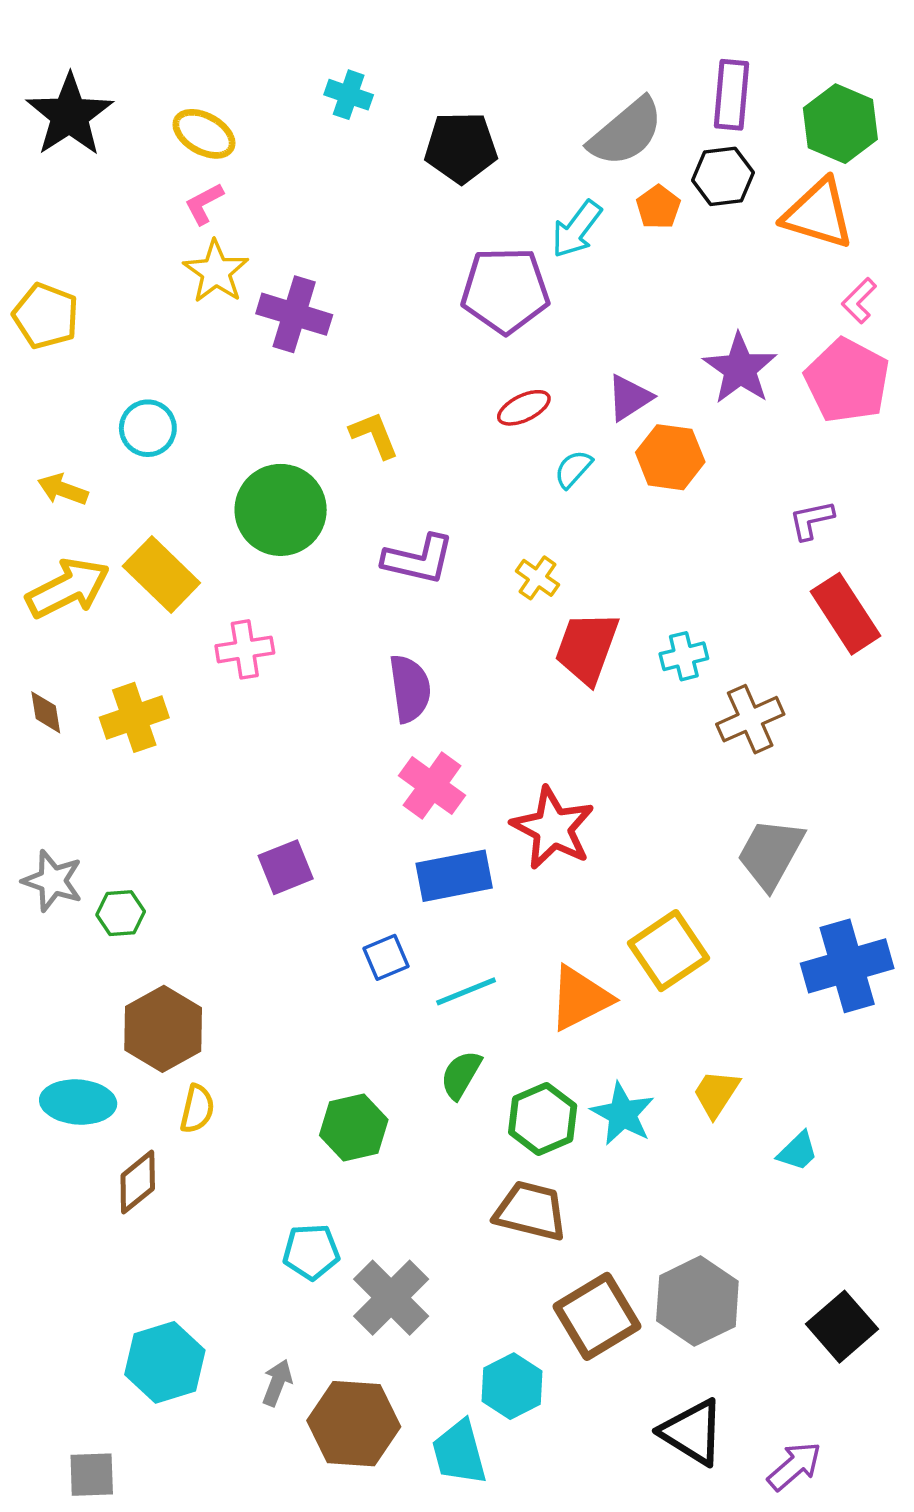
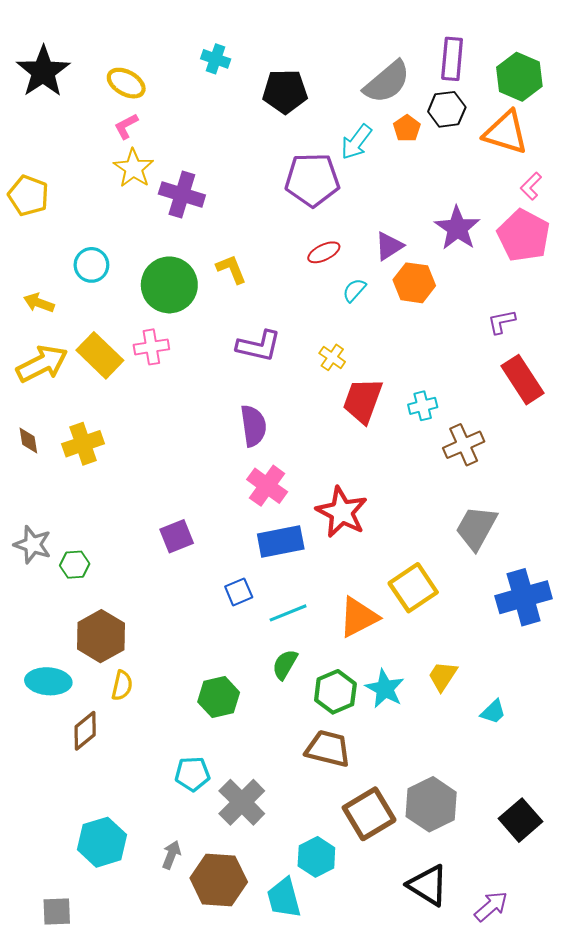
green circle: (281, 510) -> (169, 285), moved
pink cross: (245, 649) -> (151, 347), moved

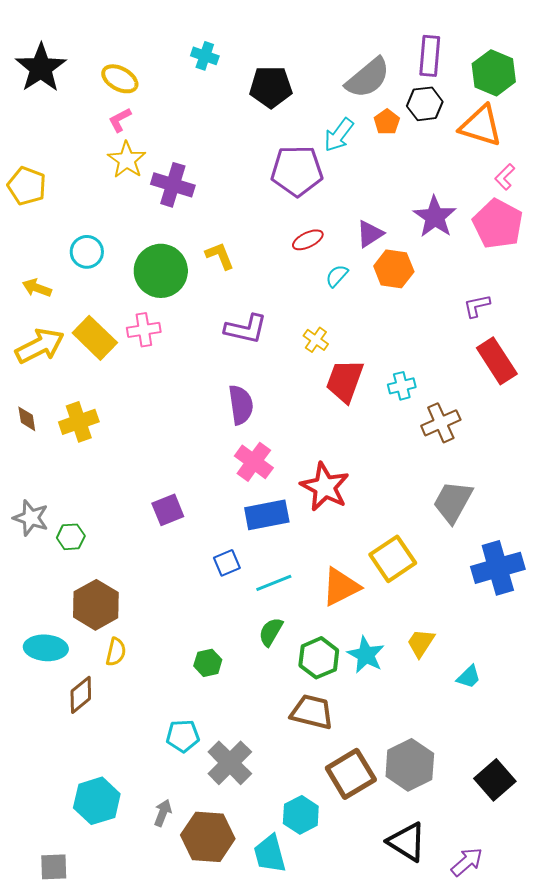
green hexagon: (219, 697) -> (208, 663), size x0.7

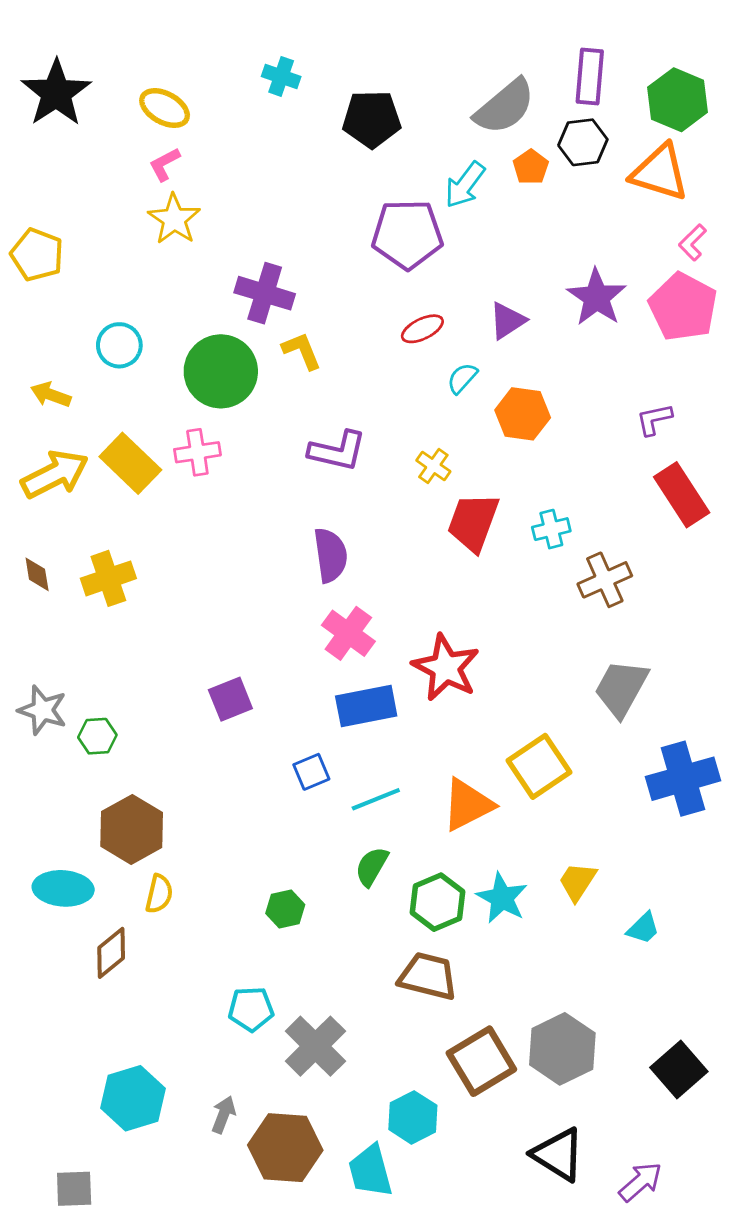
purple cross: (173, 185) -> (265, 293), moved
orange hexagon: (394, 269) -> (523, 414), moved

